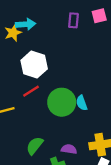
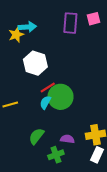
purple rectangle: (73, 20) -> (70, 23), size x1.5
red line: (31, 91) -> (48, 87), moved
cyan semicircle: (82, 103) -> (45, 102), moved, turned 48

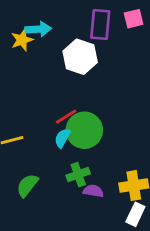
white hexagon: (35, 63) -> (80, 57), moved
green semicircle: (36, 136) -> (27, 185), moved
green cross: (56, 155) -> (78, 175), moved

